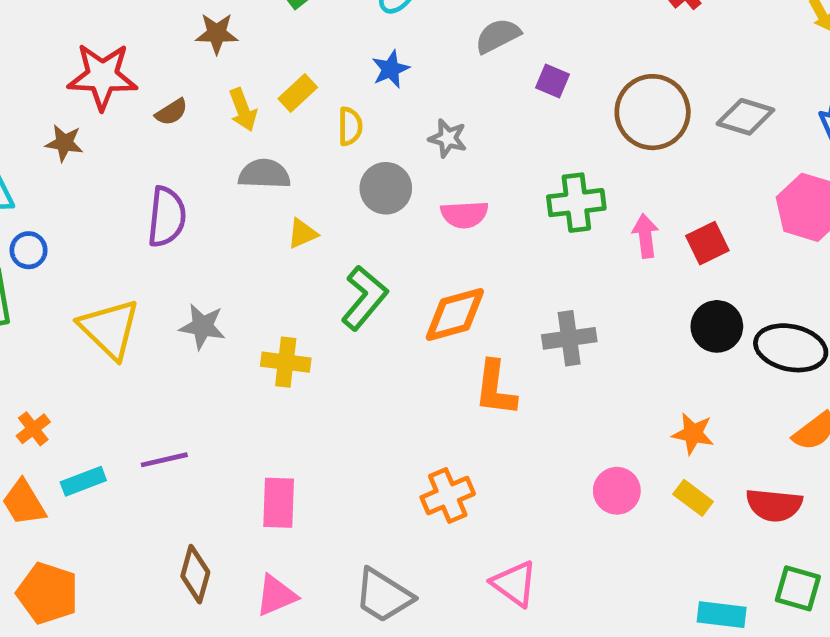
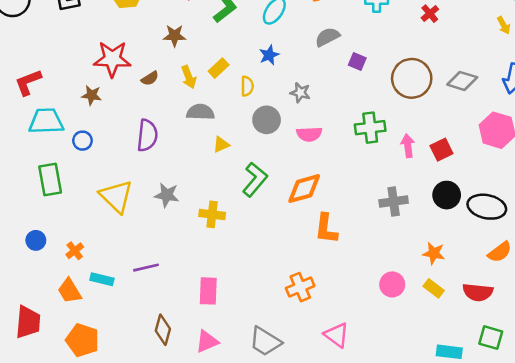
blue circle: (29, 250) -> (82, 141), moved
gray cross: (569, 338) -> (394, 201), moved
cyan rectangle: (83, 481) -> (102, 279), turned 35

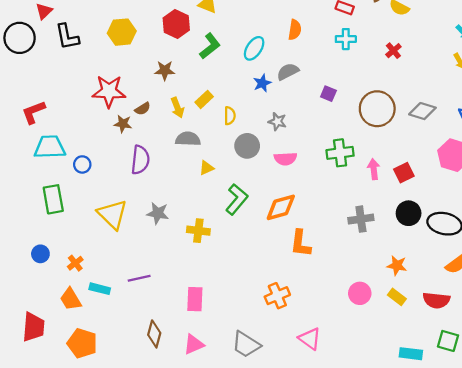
gray semicircle: (327, 37) -> (288, 72), moved
blue star: (269, 55) -> (262, 83), moved
brown star: (92, 95) -> (123, 124), moved

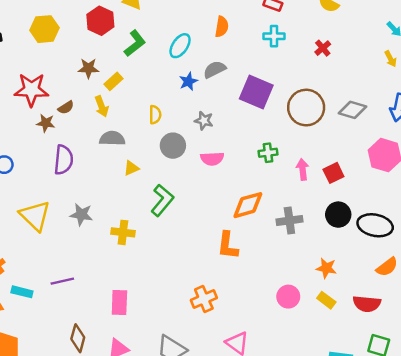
purple square: (328, 94) -> (256, 92), size x2.0
yellow rectangle: (204, 99) -> (113, 81), moved
green cross: (340, 153) -> (268, 153), size x0.7
orange diamond: (281, 207) -> (248, 205), moved

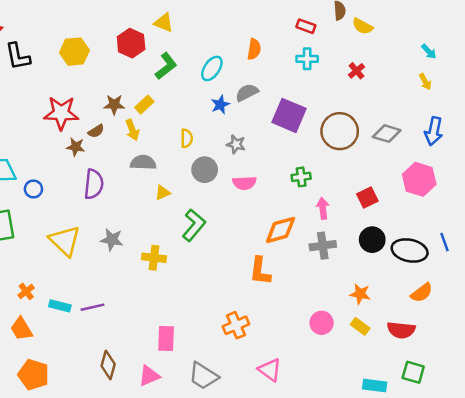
brown star: (88, 68) -> (114, 105), moved
pink arrow: (303, 169) -> (323, 208), moved
cyan rectangle: (22, 292) -> (60, 306), moved
pink rectangle: (119, 303) -> (166, 338), moved

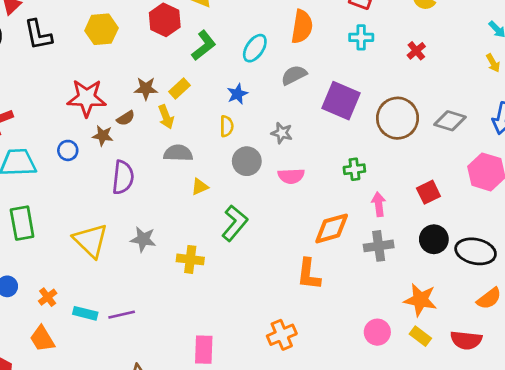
orange semicircle: (254, 49) -> (302, 27), size x1.4
blue star: (220, 105) -> (237, 94), moved
blue circle: (33, 189) -> (68, 150), moved
orange star: (360, 294) -> (420, 300), size x1.4

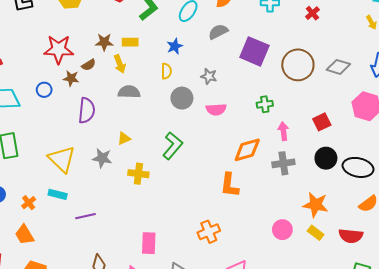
yellow rectangle: (179, 89) -> (130, 42), turned 42
yellow triangle: (200, 187) -> (124, 138), moved
cyan rectangle: (85, 313) -> (58, 194), moved

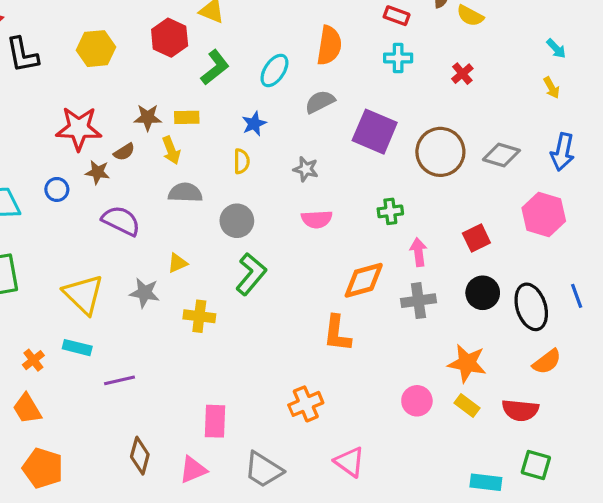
gray circle: (182, 98) -> (237, 221), moved
purple semicircle: (87, 110) -> (121, 221), turned -70
black ellipse: (358, 167) -> (531, 307), turned 60

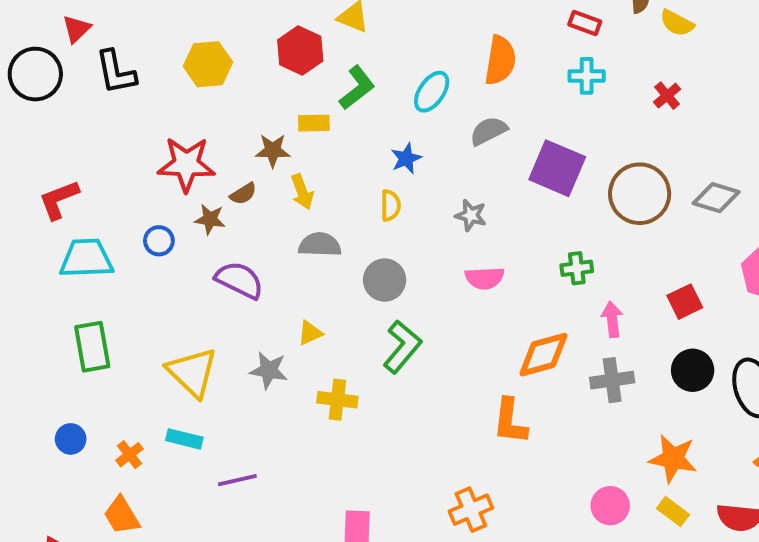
yellow rectangle: (187, 117) -> (314, 123), moved

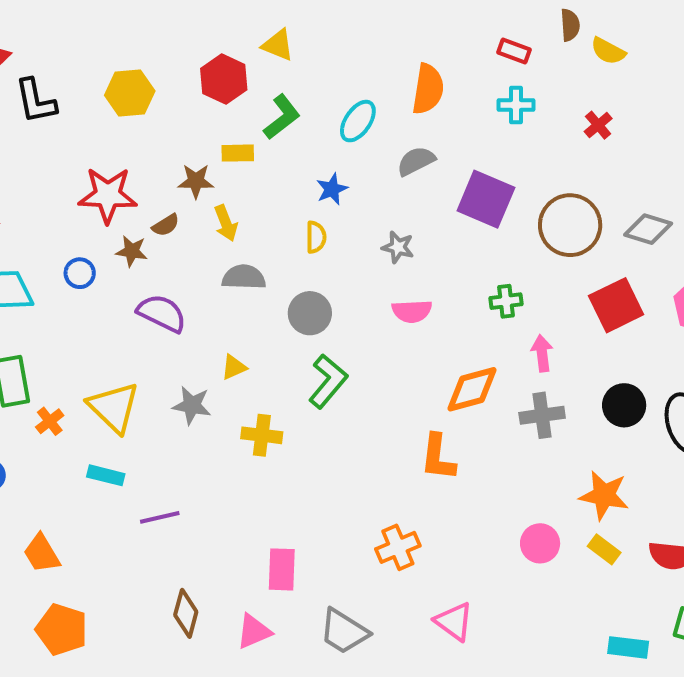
red square: (685, 302) -> (616, 305), moved, size x1.5
orange cross: (129, 455) -> (50, 421), moved

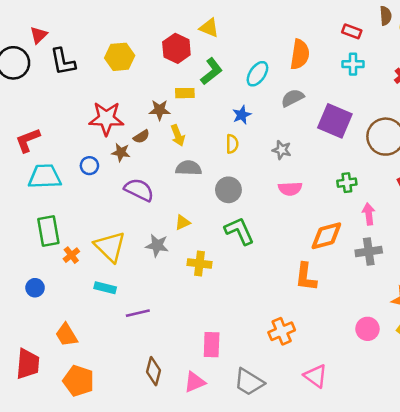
green L-shape: (328, 381) -> (239, 231), turned -64

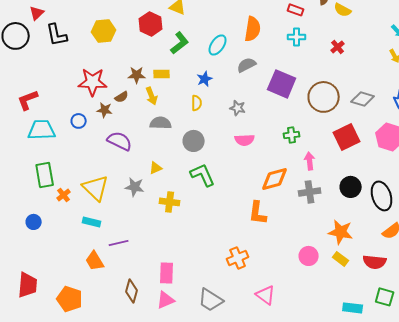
yellow rectangle: (185, 93) -> (162, 74), moved
orange trapezoid: (66, 335) -> (95, 261), moved
pink rectangle: (212, 345) -> (167, 273), moved

